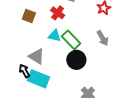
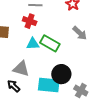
black circle: (76, 60) -> (61, 74), moved
cyan rectangle: (38, 79) -> (49, 85), moved

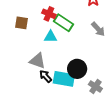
green rectangle: (50, 43) -> (64, 23), moved
black arrow: (14, 86) -> (46, 76), moved

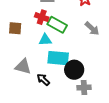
gray triangle: (37, 61) -> (23, 66), moved
cyan rectangle: (64, 79) -> (58, 58), moved
gray cross: (95, 87) -> (84, 87), moved, turned -32

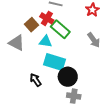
brown square: (15, 28) -> (31, 25), moved, turned 32
gray triangle: (23, 66) -> (16, 43), moved

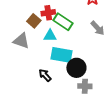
red cross: (47, 18) -> (48, 13), turned -32

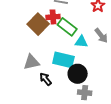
brown square: (34, 21) -> (38, 24), size x1.5
cyan triangle: (50, 36) -> (81, 42), moved
gray triangle: (21, 41) -> (31, 62), moved, turned -36

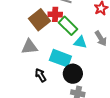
gray triangle: (31, 62) -> (29, 47), moved

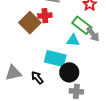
green rectangle: (68, 26) -> (82, 25), moved
gray triangle: (29, 47) -> (13, 73), moved

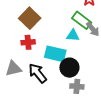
red cross: (45, 16) -> (28, 42), moved
black arrow: (37, 78) -> (38, 73), size x1.5

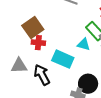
brown square: (30, 18) -> (33, 27), moved
black circle: (69, 68) -> (88, 84), moved

